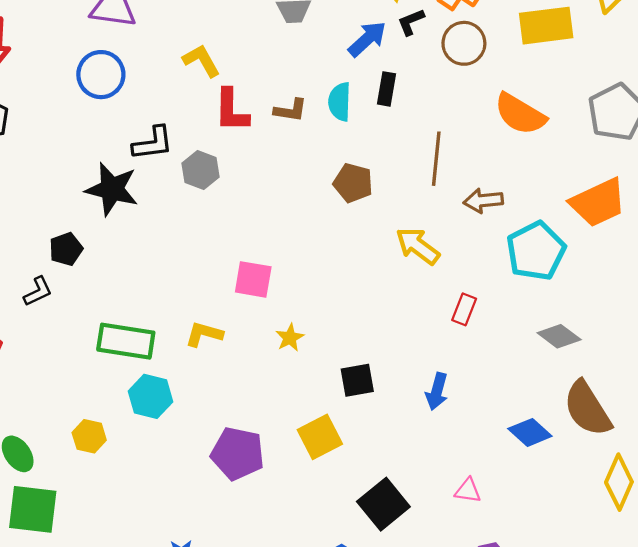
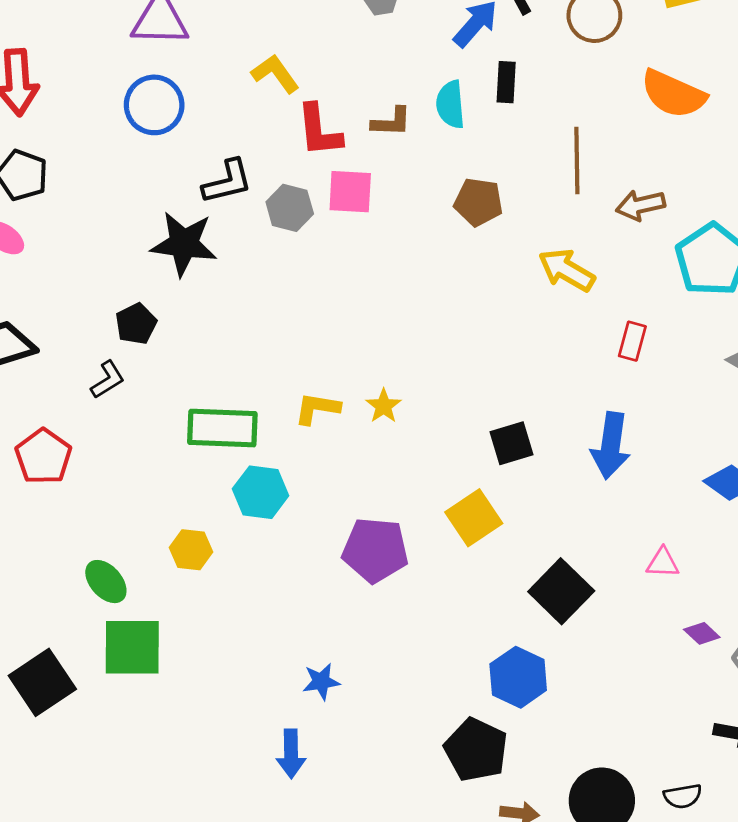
pink square: (253, 279) -> (350, 192), moved
yellow star: (290, 338) -> (384, 406), moved
blue arrow: (437, 391) -> (611, 446), size x1.4

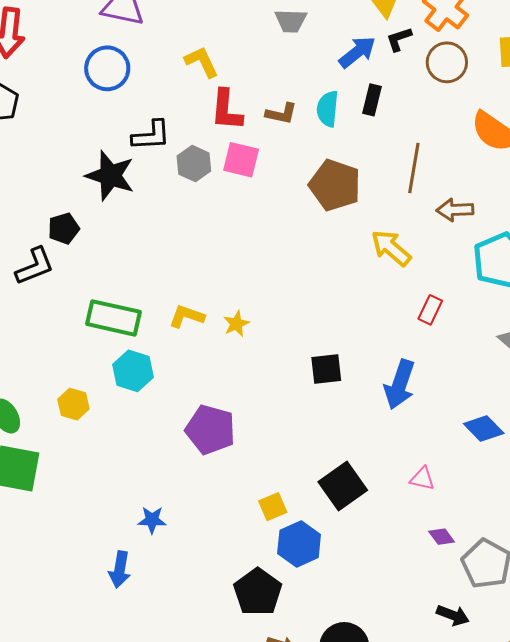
brown pentagon: (478, 202) -> (335, 185), size x1.4
black L-shape: (108, 380) -> (35, 266), size x1.4
yellow square: (474, 518) -> (273, 507), moved, size x0.7

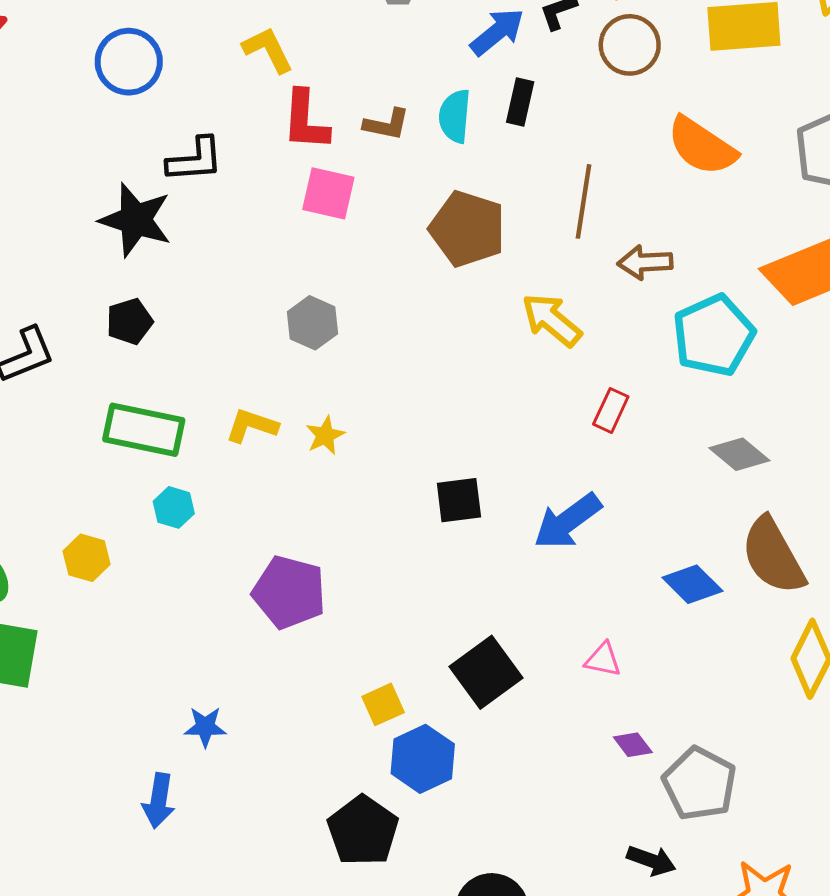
gray hexagon: (194, 164) -> (312, 323), moved
black pentagon: (64, 228) -> (129, 321), moved
cyan hexagon: (133, 371) -> (174, 507), size x0.7
blue arrow: (400, 384) -> (567, 521), turned 36

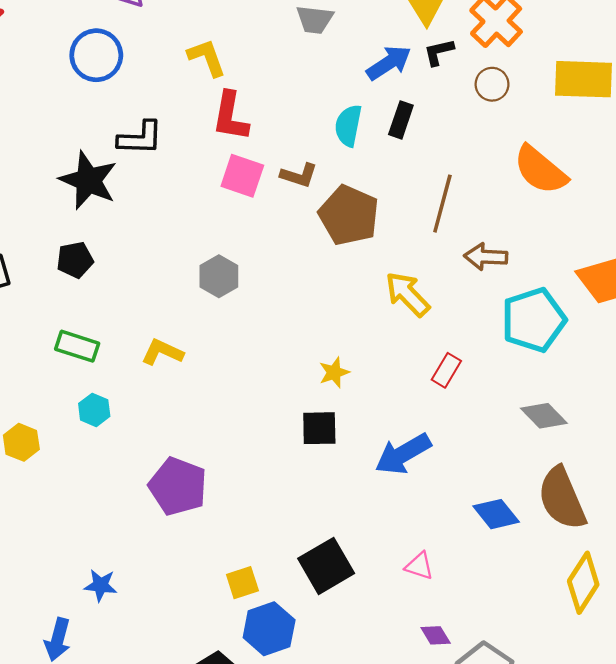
brown circle: (630, 45) -> (492, 84), size x0.7
brown L-shape: (387, 124) -> (299, 175), moved
green rectangle: (144, 430) -> (77, 346), size x0.7
yellow star: (325, 435) -> (334, 372), moved

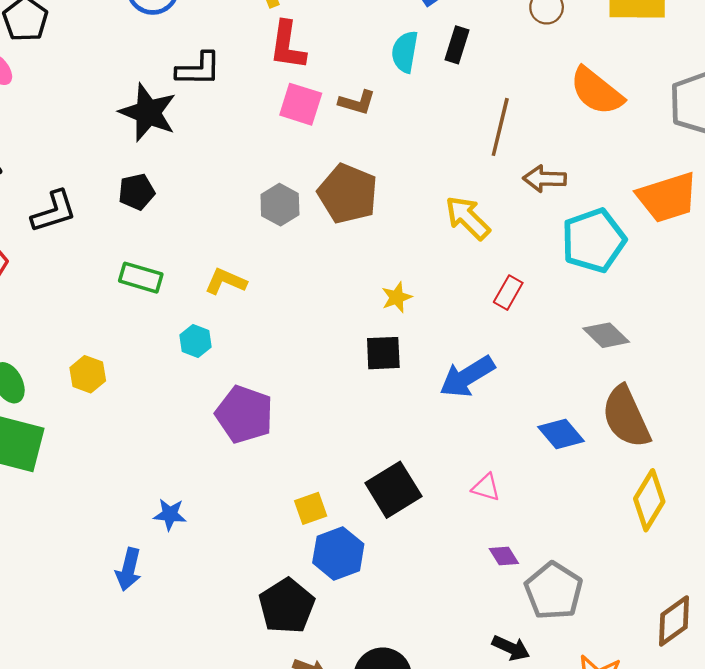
brown pentagon: (349, 215) -> (348, 194), moved
cyan hexagon: (94, 410) -> (195, 341), moved

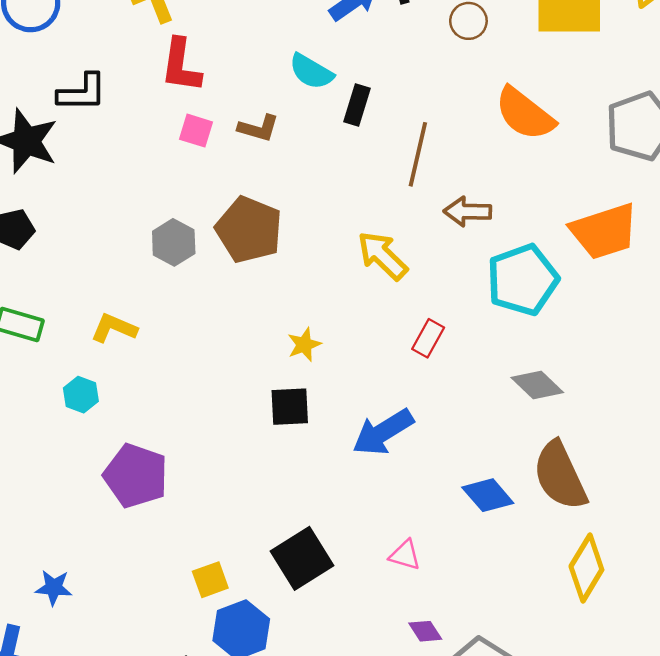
black rectangle: (457, 45) -> (357, 105), moved
cyan semicircle: (405, 52) -> (311, 72), turned -69
pink square: (301, 104) -> (196, 131), size x0.7

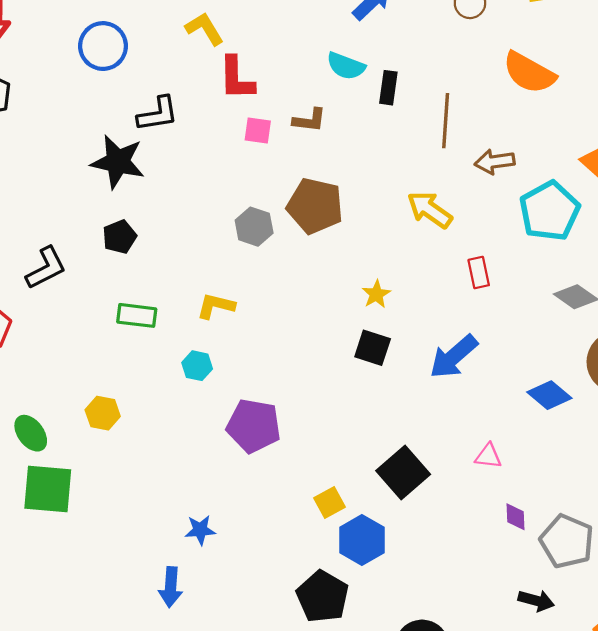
red rectangle: (428, 338) -> (479, 272), turned -32
black square: (290, 407) -> (373, 348), turned 30
purple diamond: (425, 631) -> (515, 517), turned 40

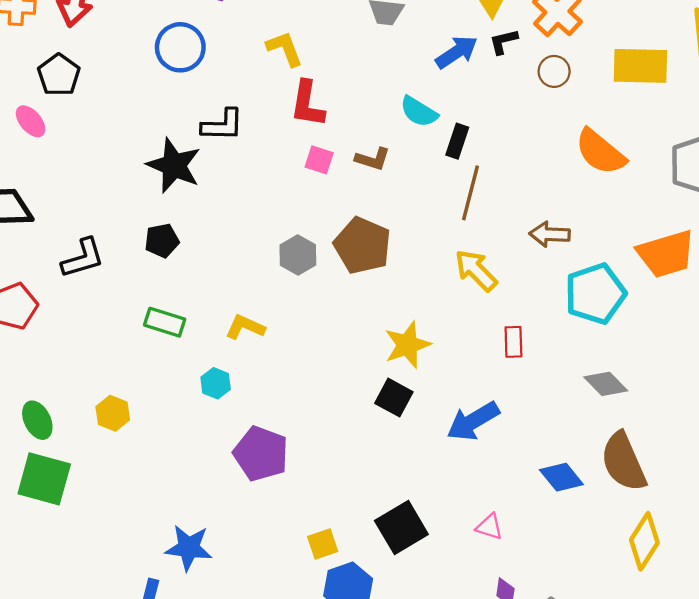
brown line: (446, 121) -> (471, 193), moved
yellow star: (376, 294) -> (407, 345), size x1.6
blue star: (200, 530) -> (189, 548), size x1.5

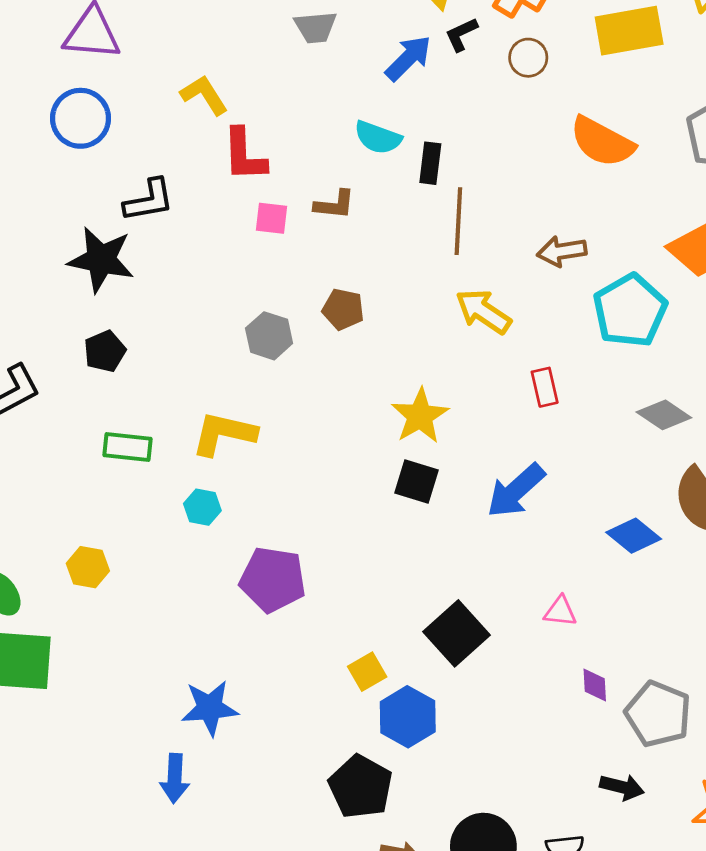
brown pentagon: (362, 246) -> (343, 309), size x0.6
yellow L-shape: (245, 327) -> (224, 434), size x1.4

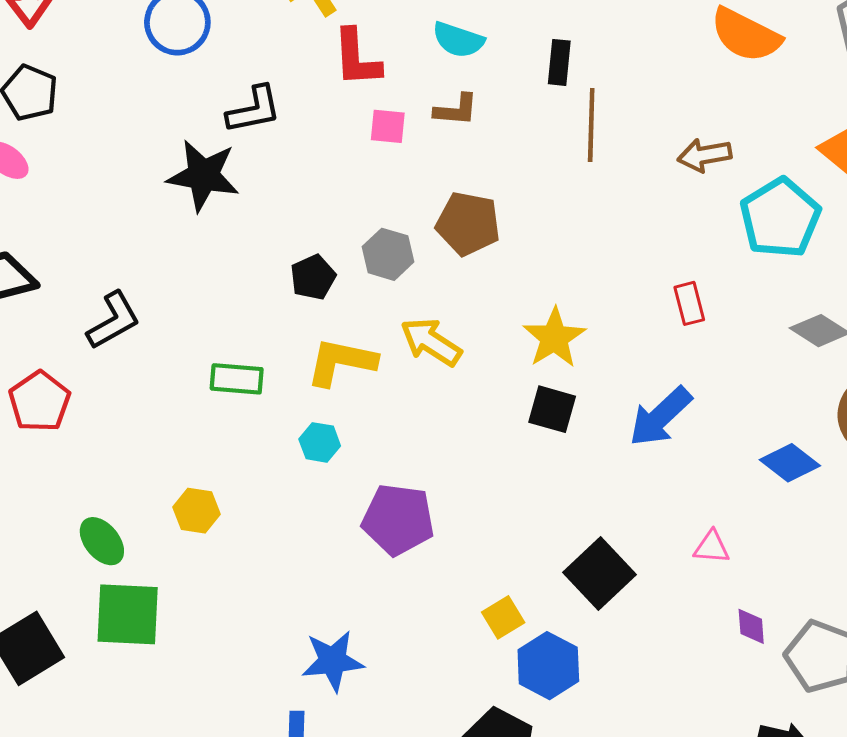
cyan semicircle: (378, 138) -> (458, 40), moved
brown pentagon: (343, 309) -> (468, 224), size x1.4
yellow arrow: (483, 311) -> (431, 342), moved
black pentagon: (105, 351) -> (313, 277), moved

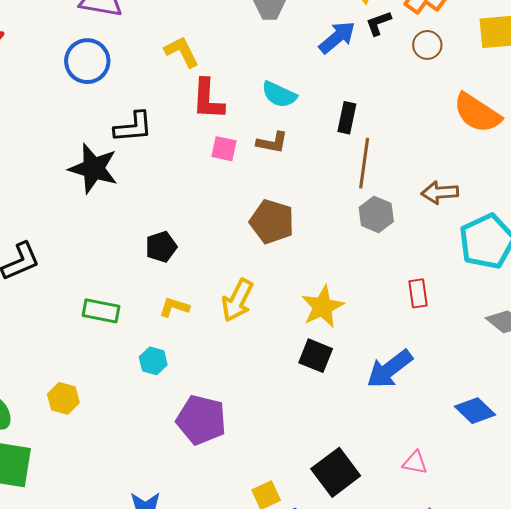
gray hexagon: (388, 254) -> (376, 214), moved
yellow arrow: (431, 342) -> (237, 300), turned -102
yellow L-shape: (341, 362) -> (174, 307), size x0.6

